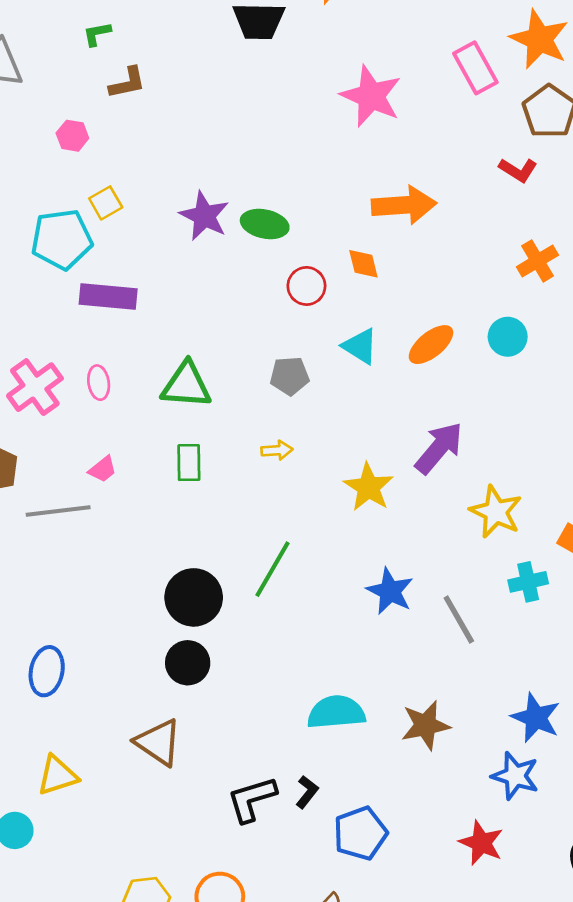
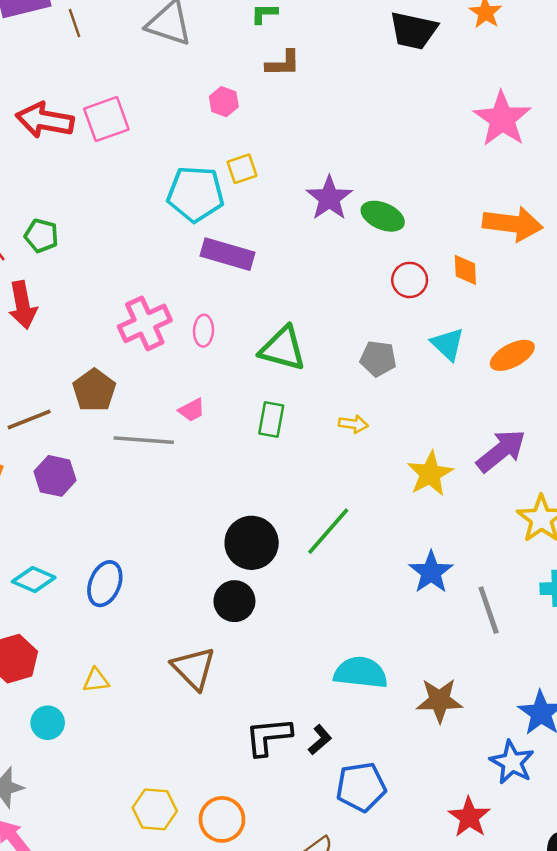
yellow triangle: (57, 776) -> (96, 680), size x0.7

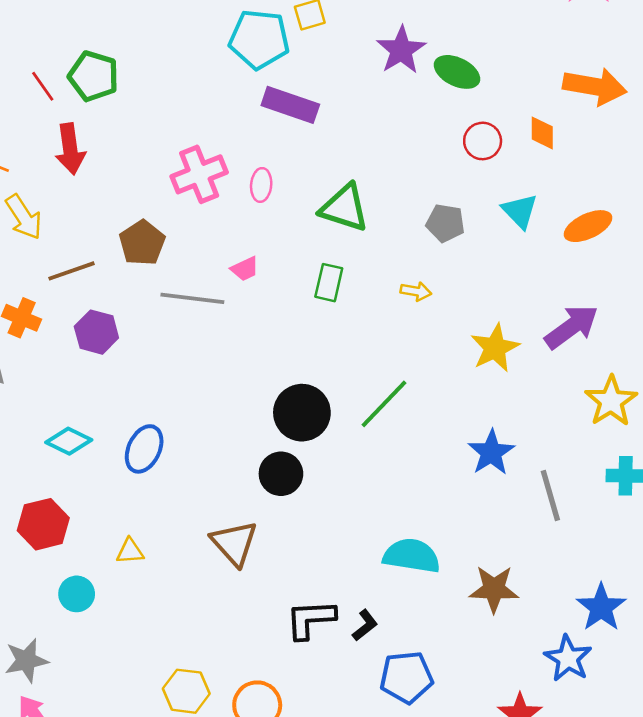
green pentagon: (41, 236) -> (93, 76), size x1.4

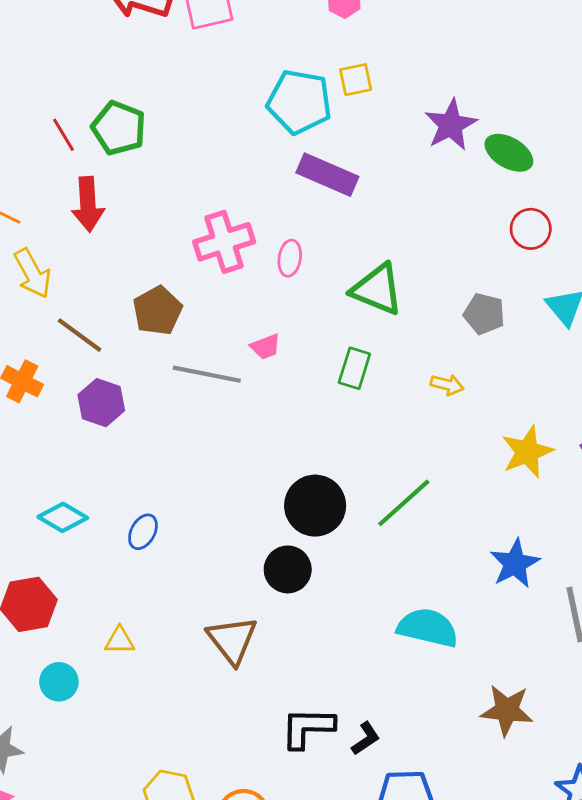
brown line: (72, 271) -> (79, 335), turned 51
blue ellipse: (144, 449) -> (143, 532), size x0.7
cyan semicircle: (412, 556) -> (428, 628), moved

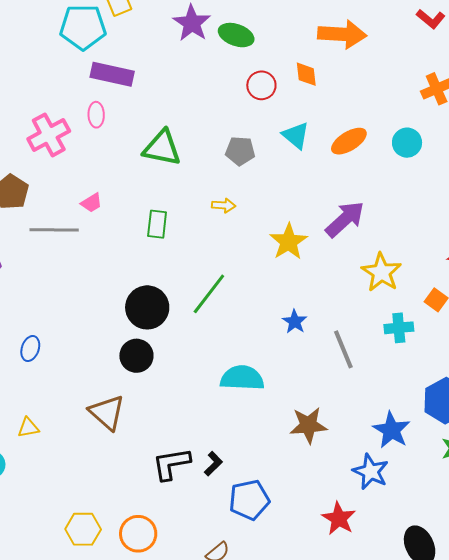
pink ellipse: (290, 258) -> (96, 115), moved
green rectangle: (354, 368) -> (157, 224), moved
blue star: (515, 564) -> (295, 322), size x0.7

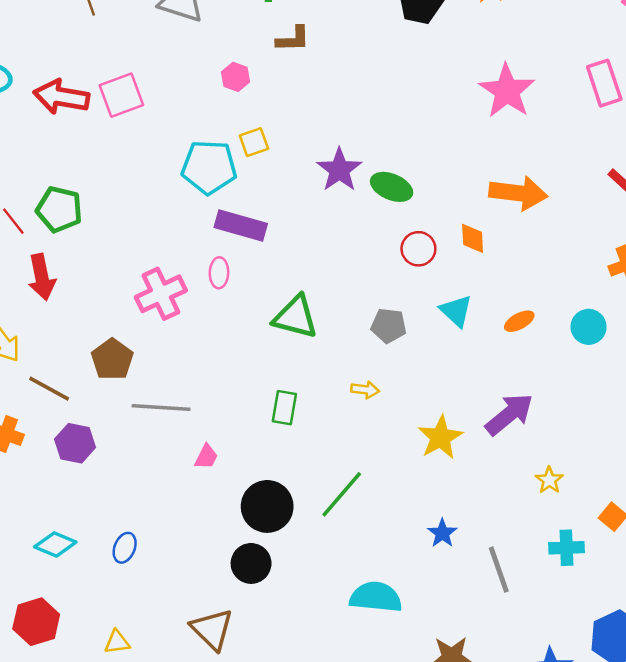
orange ellipse: (349, 141) -> (519, 321), size x0.7
pink trapezoid: (91, 203) -> (206, 457), moved, turned -35
yellow star: (381, 272) -> (549, 480), size x0.6

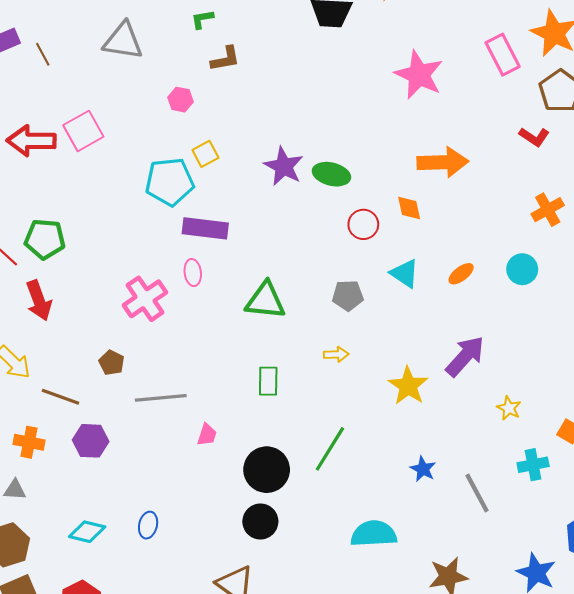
brown pentagon: (112, 359) -> (112, 363), size x0.7

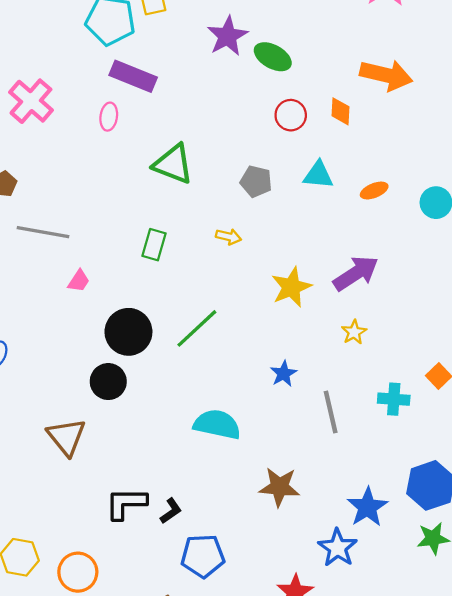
cyan triangle: (405, 273) -> (318, 175), turned -44
pink cross: (145, 299) -> (31, 101), moved, turned -30
yellow star: (509, 408) -> (354, 332), moved

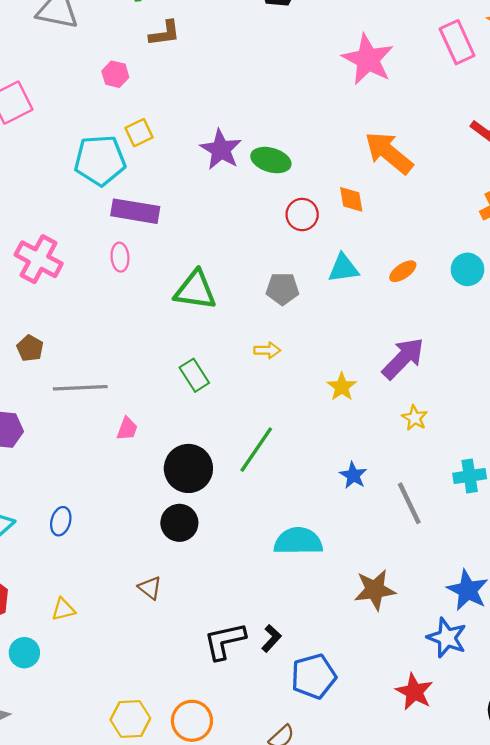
orange arrow: (386, 75) -> (389, 153), turned -141
green rectangle: (154, 245) -> (194, 375), turned -36
yellow star: (291, 287) -> (342, 387), size x0.7
brown triangle: (66, 437) -> (150, 588), size x0.6

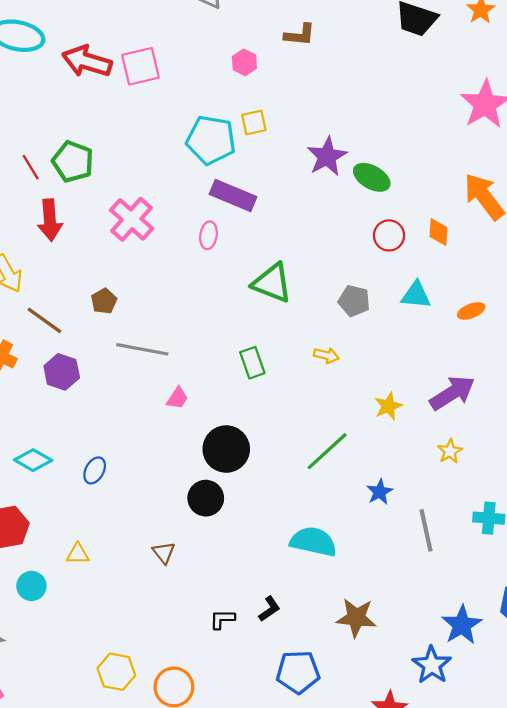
green line: (256, 450) -> (327, 451), moved
brown star: (375, 590) -> (356, 618), moved
black L-shape: (271, 638) -> (269, 609), moved
black L-shape: (225, 641) -> (222, 619), size x0.6

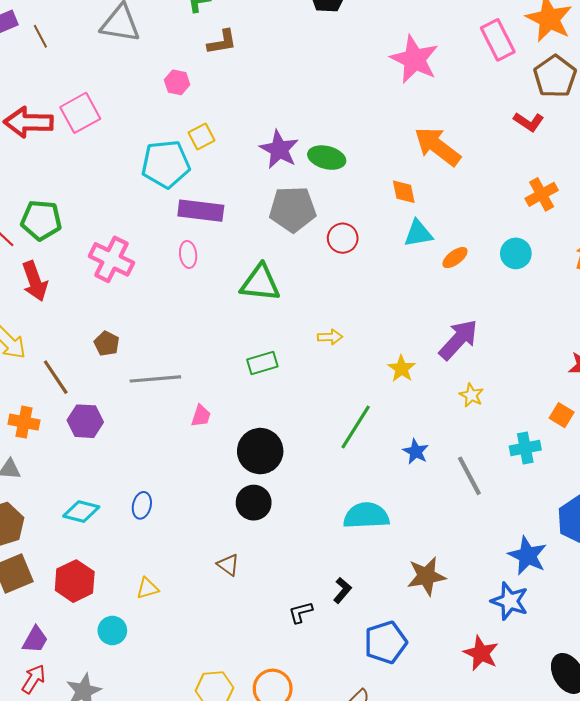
red circle: (389, 235) -> (343, 238), moved
cyan triangle: (416, 295) -> (418, 233), moved
gray pentagon: (354, 301) -> (293, 209), moved, size x1.5
brown line: (44, 320) -> (56, 377), turned 36
green rectangle: (252, 363) -> (262, 363), turned -72

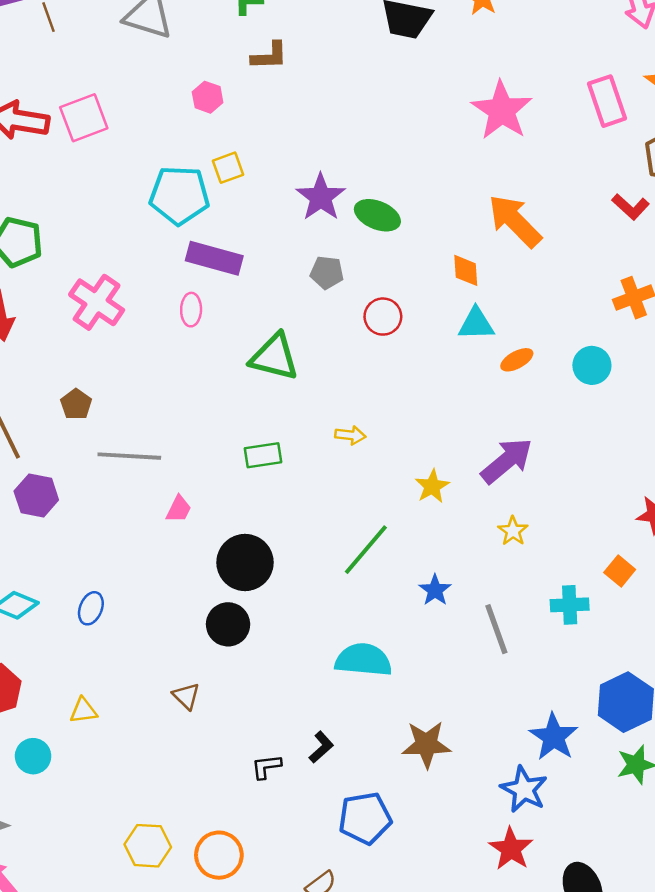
gray pentagon: (293, 209) -> (327, 272), size x0.6
red star: (481, 653) -> (511, 849), moved

